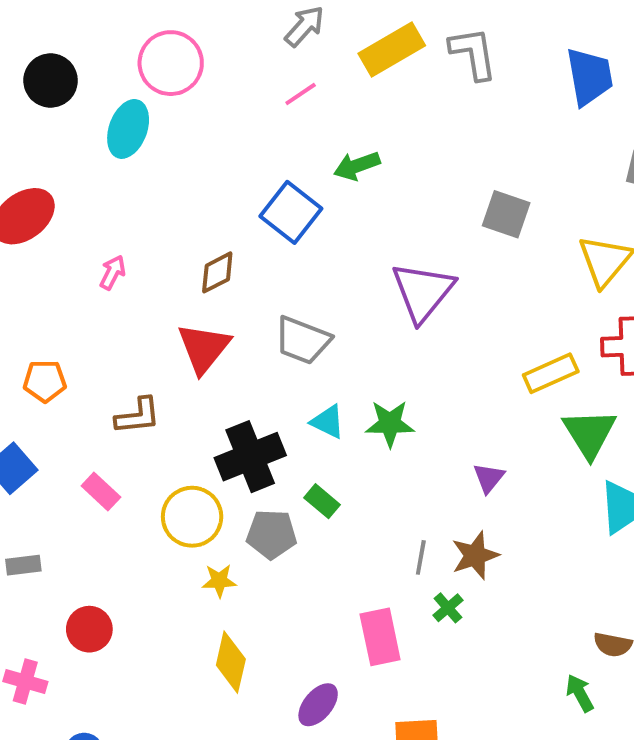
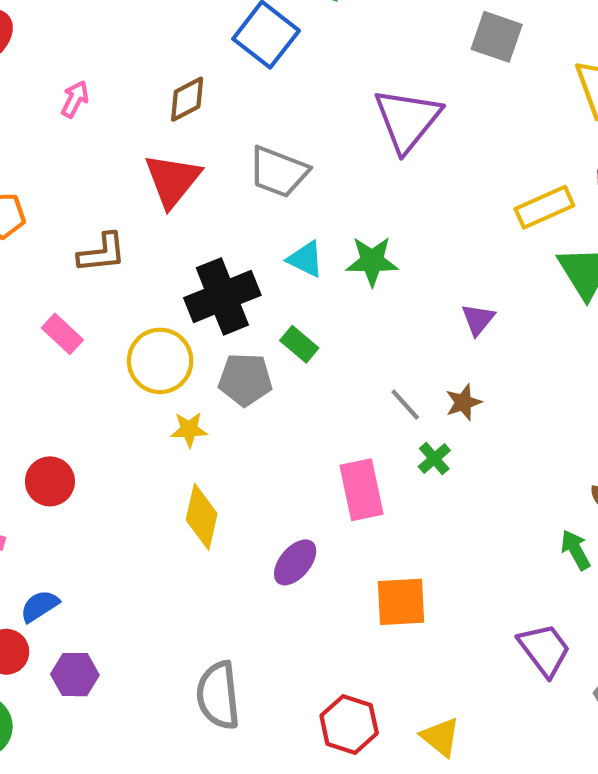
brown star: (475, 555) -> (463, 402), size x0.7
gray line: (421, 557) -> (405, 405), turned -52

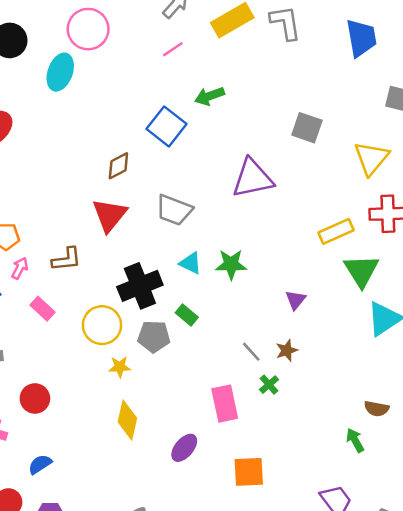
pink arrow: (75, 99) -> (20, 268), moved
purple triangle: (407, 120) -> (253, 178), turned 39
blue semicircle: (40, 606) -> (40, 464), moved

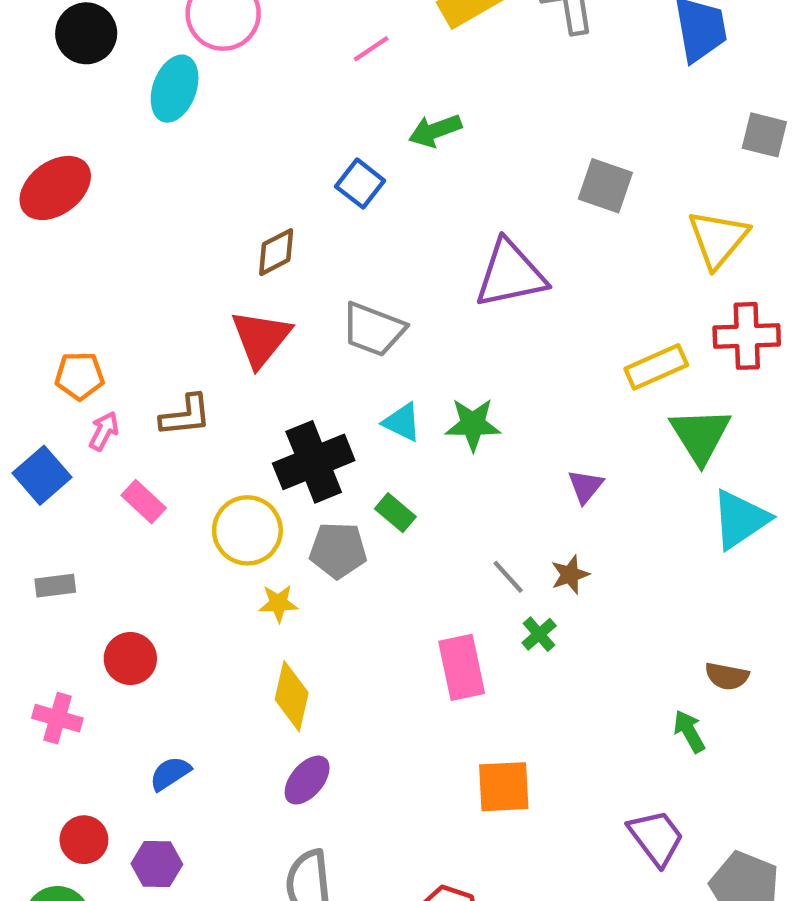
blue square: (167, 126) -> (360, 184), size x0.7
purple ellipse: (184, 448) -> (307, 780), moved
blue semicircle: (40, 464) -> (170, 773), moved

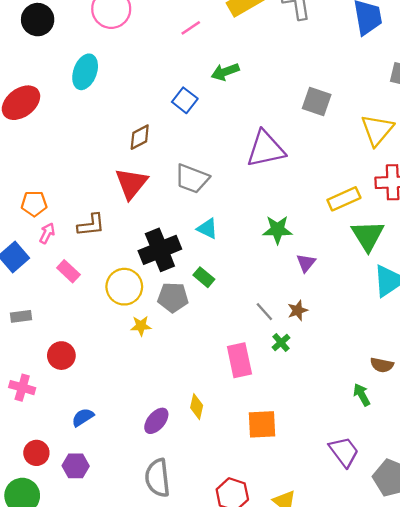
cyan ellipse: (175, 89) -> (85, 72), moved
green star: (473, 424) -> (277, 230), moved
yellow diamond: (292, 696) -> (197, 407), moved, size x0.7

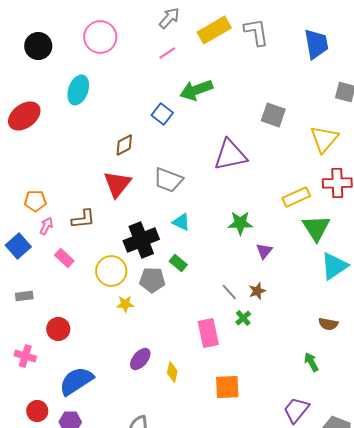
green arrow: (225, 72) -> (196, 90), size x1.4
brown semicircle: (382, 365) -> (328, 324), moved
blue semicircle: (83, 417) -> (76, 381), size x1.8
purple ellipse: (156, 421) -> (140, 359), moved
purple trapezoid: (344, 452) -> (296, 410), turned -104

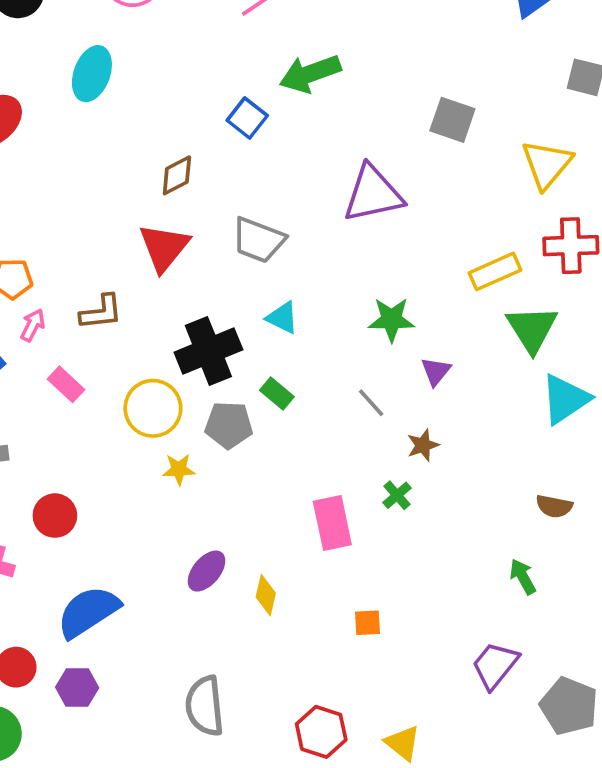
gray line: (229, 292) -> (371, 403), moved
orange square: (227, 387) -> (367, 623), size x0.6

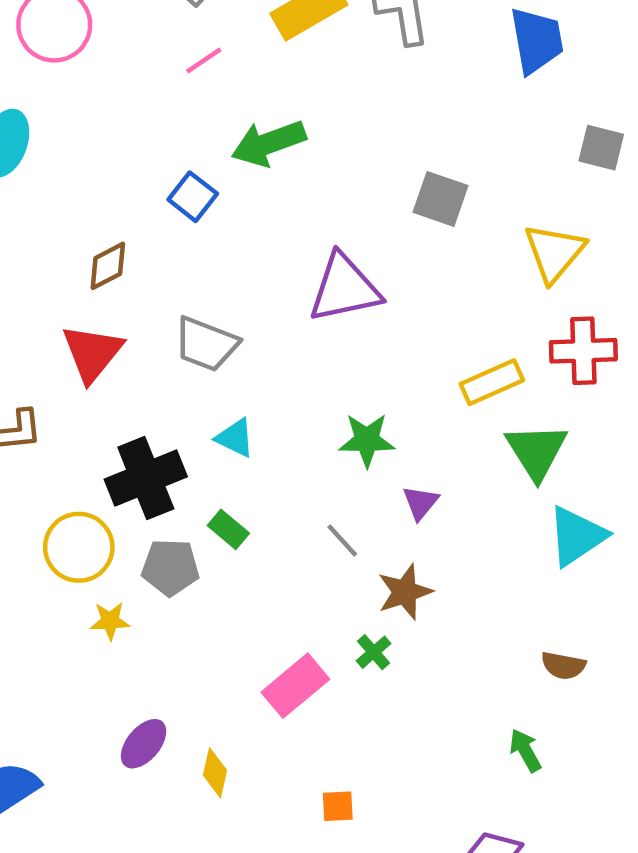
brown star: (423, 445) -> (405, 592), size x1.4
pink rectangle: (332, 523) -> (295, 686), turned 62

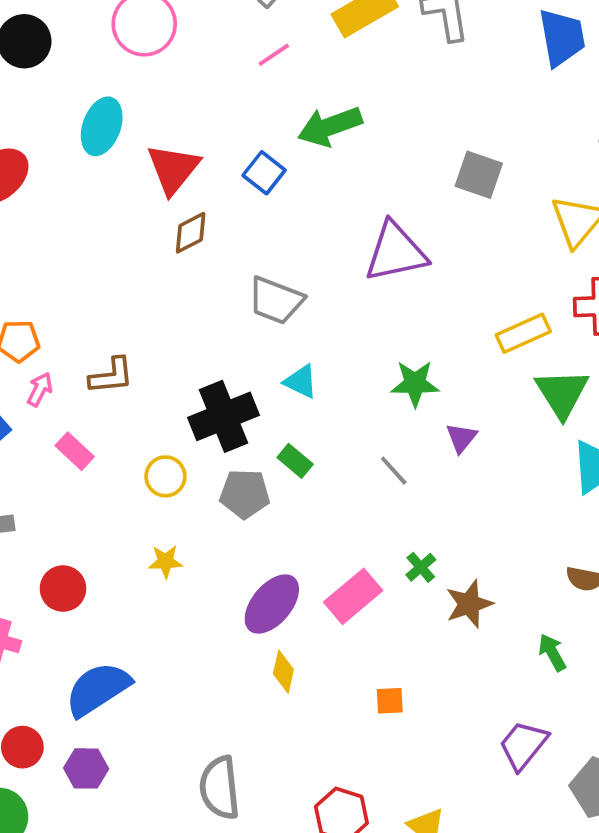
red triangle: (92, 353) -> (173, 169), moved
yellow circle: (79, 547) -> (165, 476), size x0.7
brown star: (405, 592) -> (469, 604), moved
yellow star: (110, 621) -> (165, 561), moved
purple ellipse: (144, 744) -> (272, 604), moved, size x1.4

